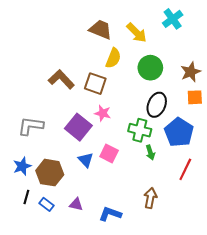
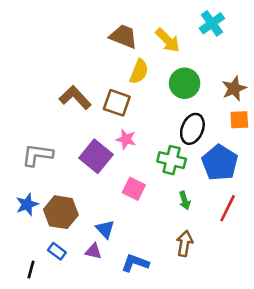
green arrow: (150, 152) -> (185, 200), moved
blue triangle: (86, 160) -> (105, 229), moved
black line: (26, 197) -> (31, 270), moved

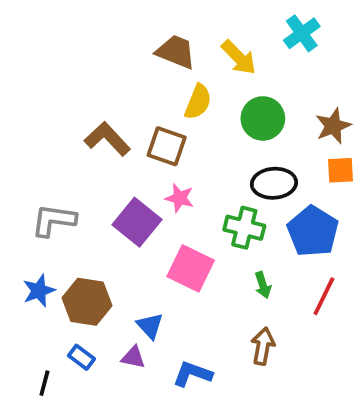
black ellipse: (192, 129) -> (274, 183), turned 64
pink square: (134, 189) -> (191, 268), size x1.4

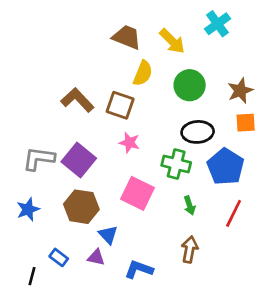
purple square: (137, 222) -> (79, 160), moved
brown hexagon: (87, 302) -> (81, 207), moved

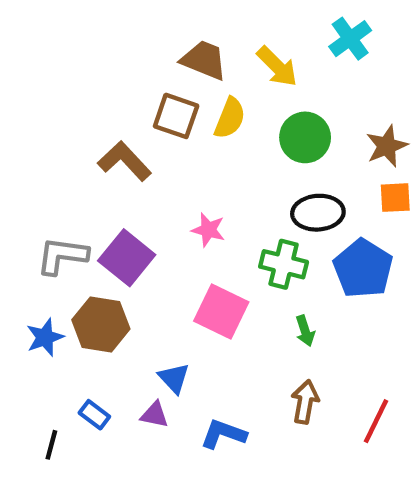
brown square: (120, 105) -> (176, 116), moved
brown hexagon: (81, 207) -> (101, 324), moved
red line: (234, 213) -> (376, 421), moved

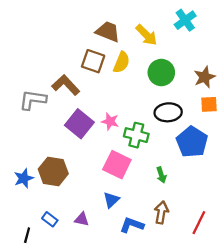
gray L-shape: (62, 256) -> (33, 100), moved
purple square: (127, 258) -> (79, 124), moved
green cross: (284, 264) -> (136, 135), moved
blue triangle: (174, 378) -> (111, 200), moved, turned 30
blue L-shape: (223, 434) -> (132, 225), moved

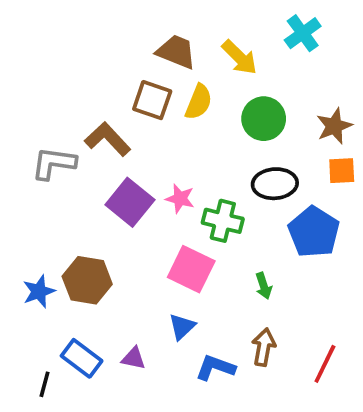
blue rectangle: (50, 219) -> (82, 358), size x1.5

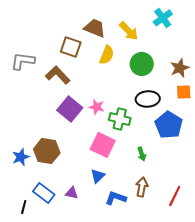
brown square: (152, 100) -> (71, 47), moved
gray L-shape: (54, 163) -> (23, 61), moved

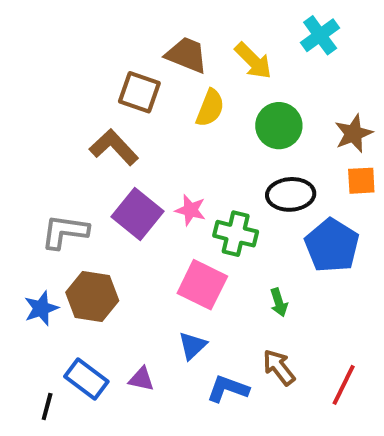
gray L-shape: (23, 61) -> (65, 232), moved
brown arrow: (142, 187) -> (279, 367), turned -48

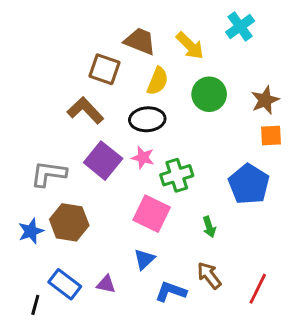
black ellipse: (291, 194) -> (147, 119), moved
green cross: (236, 234) -> (177, 175), turned -32

